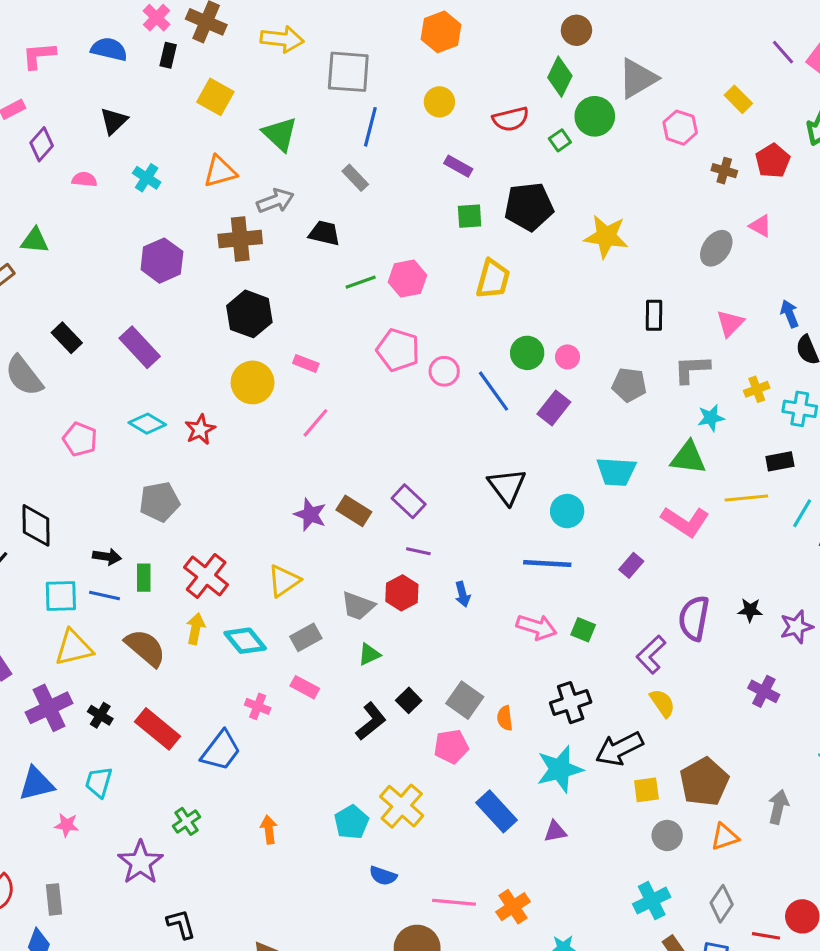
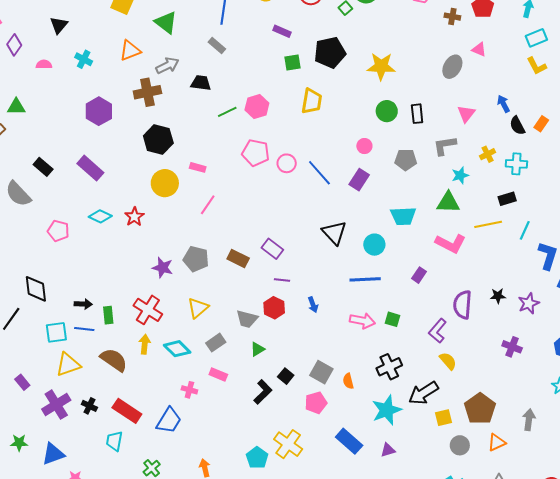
green circle: (527, 353) -> (387, 111), moved
gray pentagon: (160, 502) -> (196, 259), moved, turned 30
purple star: (310, 515) -> (163, 268), moved
cyan trapezoid: (99, 782) -> (114, 441), moved

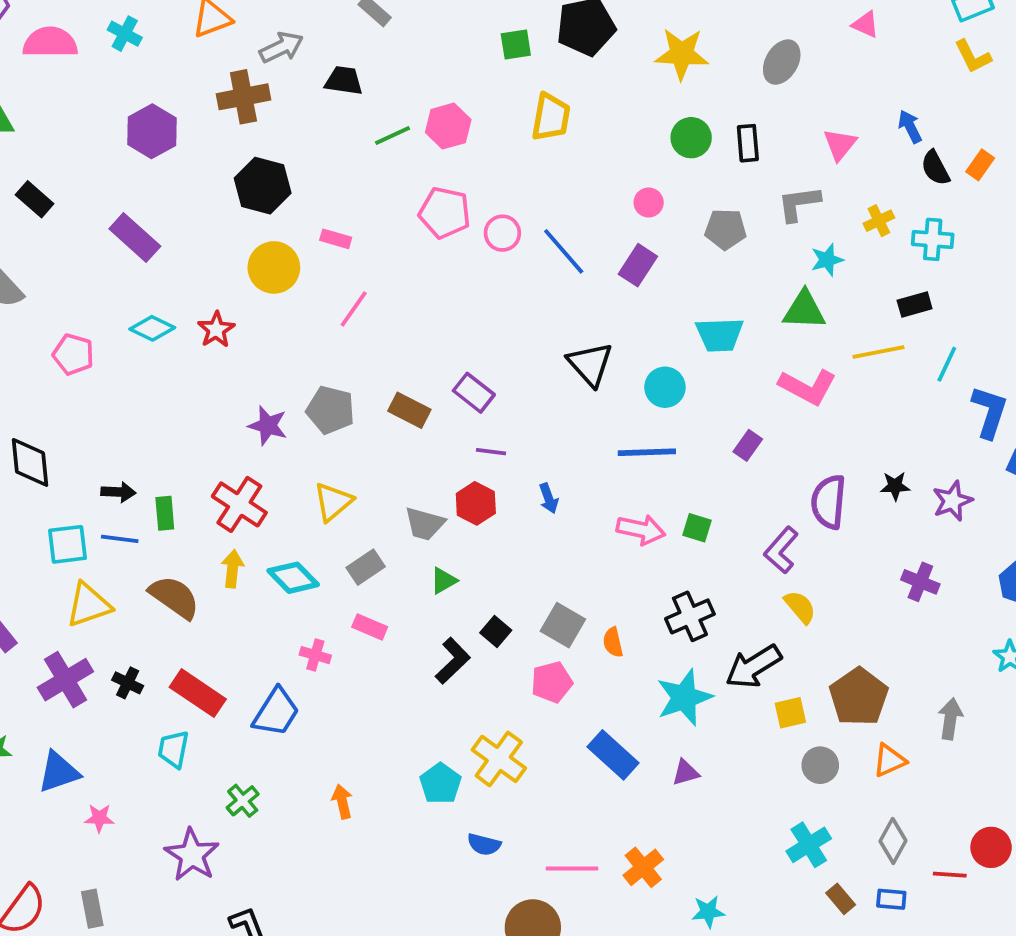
pink semicircle: (44, 64) -> (50, 42), size x1.8
gray ellipse: (452, 67) -> (782, 62), moved
black rectangle: (43, 167) -> (35, 199), moved

